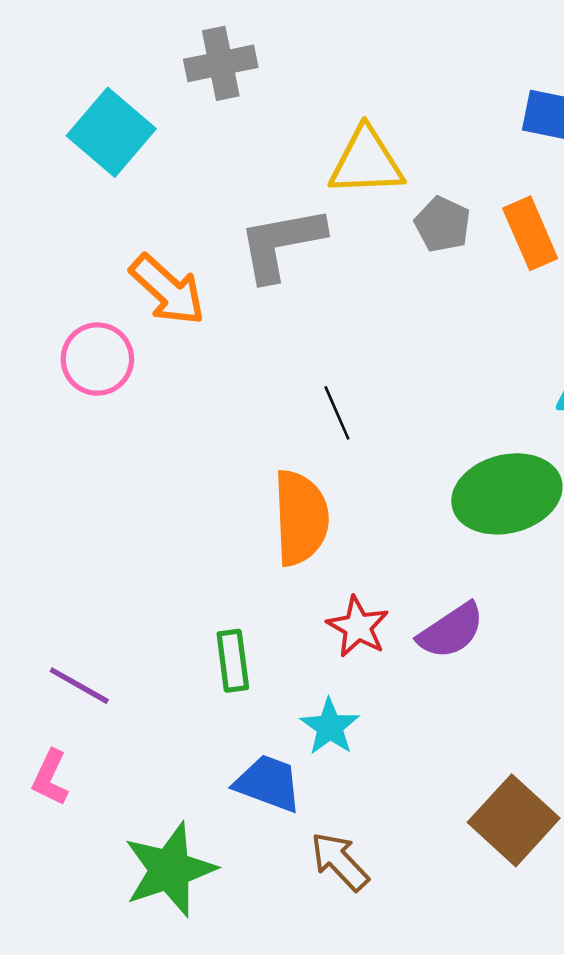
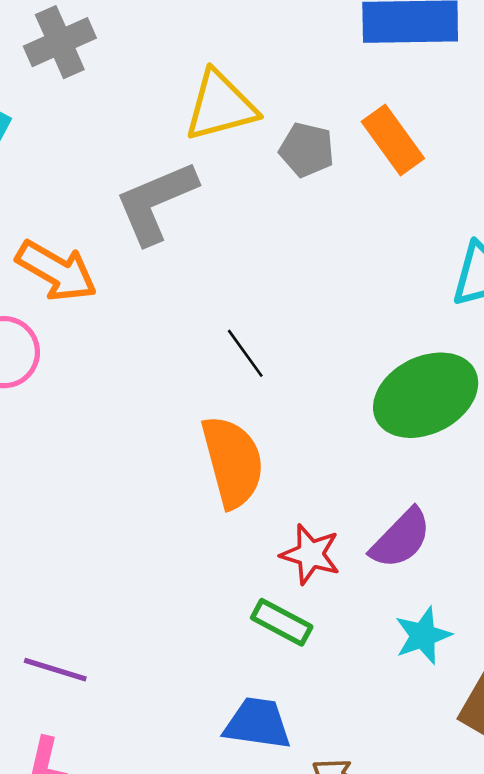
green rectangle: (233, 661) -> (282, 622), moved, turned -42
cyan star: (330, 727) -> (423, 636), moved, turned 30

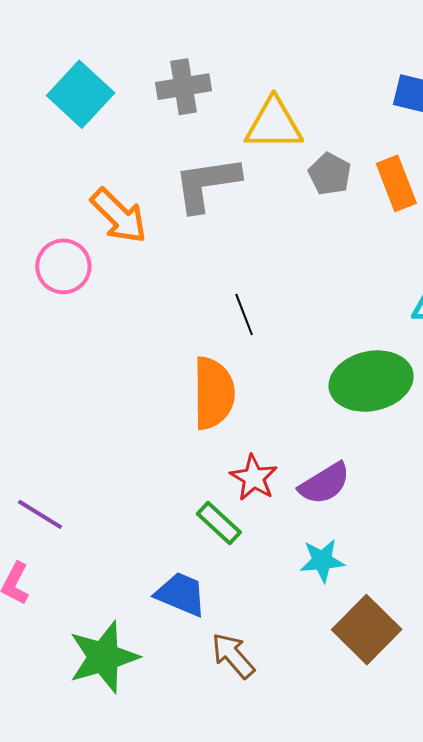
gray cross: (60, 42) -> (184, 87), moved

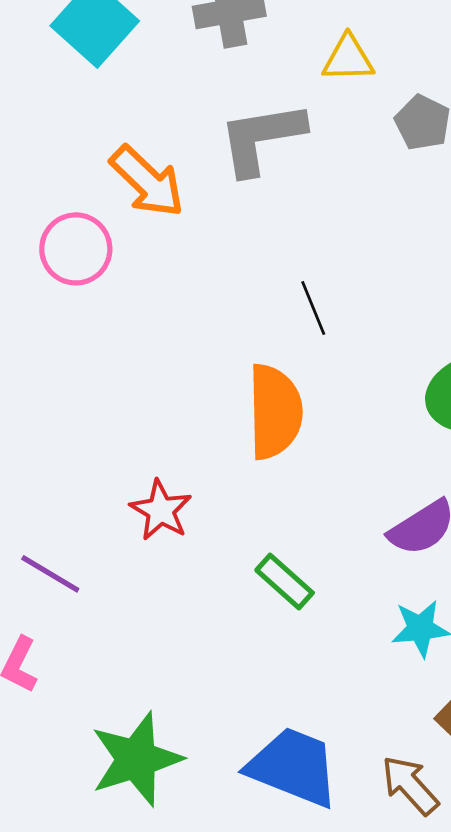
yellow triangle: (274, 124) -> (348, 59), size x0.7
red star: (254, 478) -> (161, 510), moved
blue trapezoid: (181, 594) -> (293, 767), moved, size x1.4
brown arrow: (233, 656) -> (410, 785), moved

